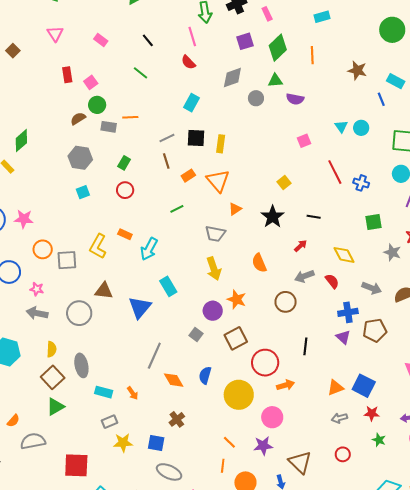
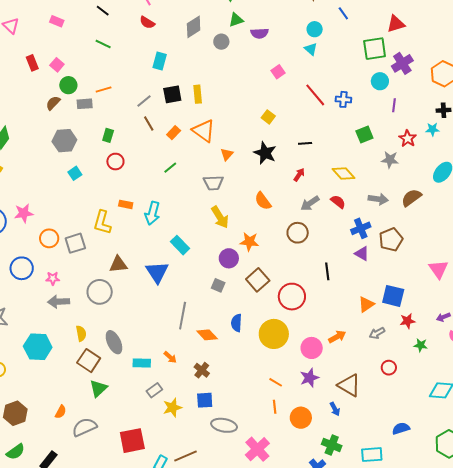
cyan circle: (361, 128) -> (315, 29), moved
orange arrow: (286, 385) -> (337, 337), moved
brown cross: (177, 419) -> (202, 370), moved

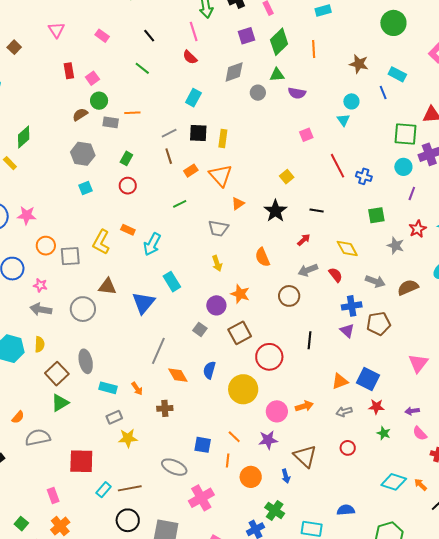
yellow arrow: (220, 217) -> (217, 263), size x0.7
yellow semicircle: (81, 333) -> (40, 344), moved
brown cross: (202, 370) -> (165, 408), turned 35
blue square: (205, 400) -> (203, 445), moved

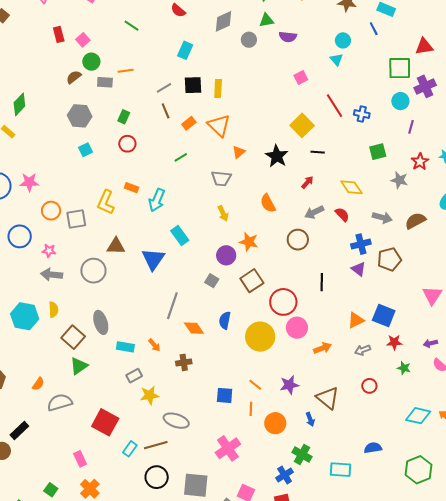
yellow square: (287, 177) -> (302, 125), moved, size x1.6
pink circle: (277, 411) -> (297, 328), moved
red square: (81, 461) -> (105, 422), turned 32
gray ellipse: (174, 467) -> (176, 421), moved

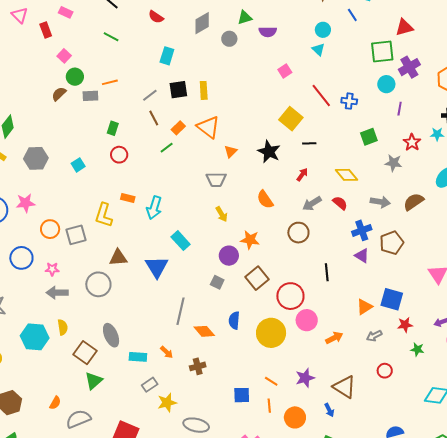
red rectangle: (59, 34) -> (46, 30), moved
gray hexagon: (80, 116) -> (36, 158), moved
green line: (181, 157) -> (167, 148), moved

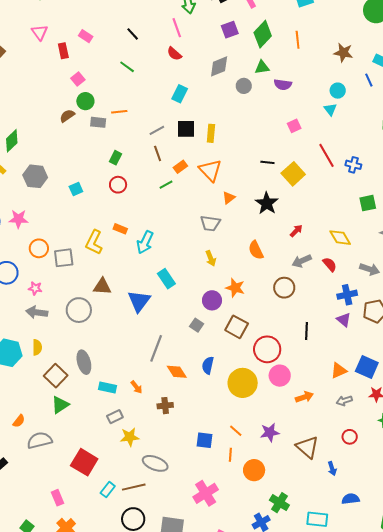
black line: (309, 143) -> (267, 162), moved
brown square: (257, 278) -> (237, 327), turned -30
blue arrow: (329, 410) -> (332, 468), moved

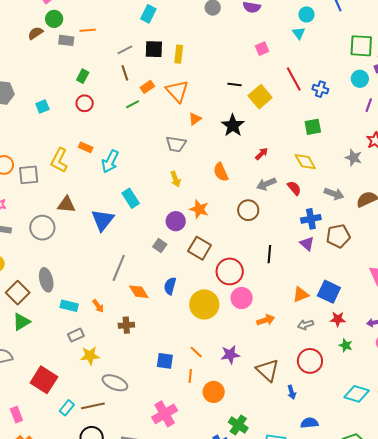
green square: (368, 203) -> (313, 127), moved
red circle: (350, 437) -> (310, 361), size x1.6

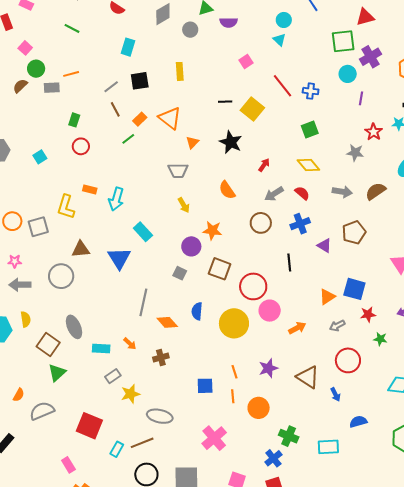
yellow rectangle: (179, 54) -> (180, 71), moved
blue cross: (311, 219) -> (300, 224), moved
orange line: (196, 352) -> (234, 372), turned 40

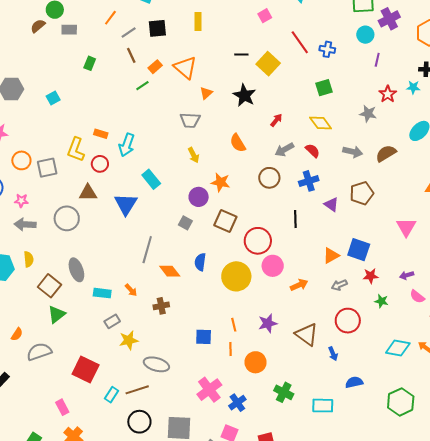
orange line: (71, 74) -> (110, 18), moved, turned -42
red circle: (81, 146) -> (100, 164), moved
blue cross: (273, 458) -> (237, 403), moved

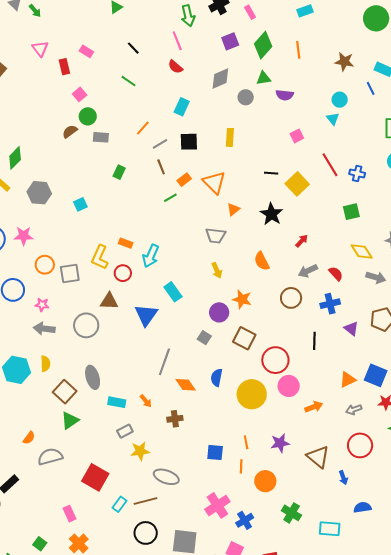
yellow diamond: (321, 123) -> (362, 251), moved

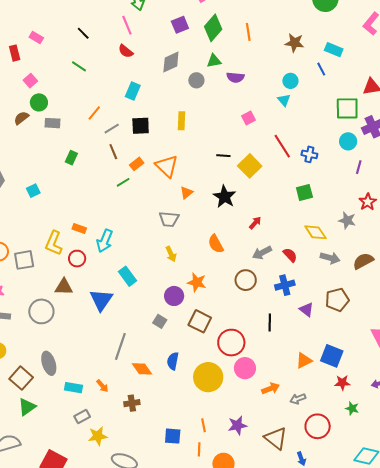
gray arrow: (354, 410) -> (298, 399), moved

